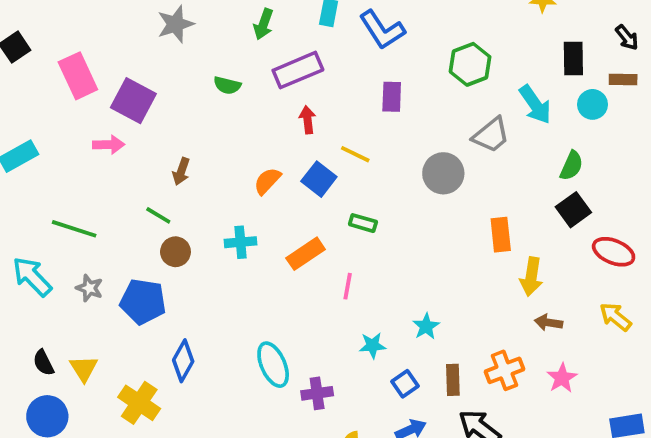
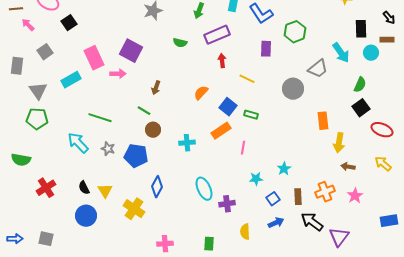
green hexagon: (470, 64) -> (295, 32), moved
pink rectangle: (78, 76) -> (94, 58), moved
blue square: (319, 179) -> (228, 107), moved
cyan cross: (241, 242) -> (187, 143), moved

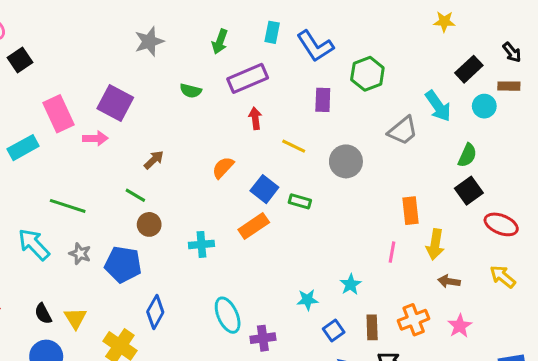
black rectangle: (361, 29) -> (469, 69), turned 48
brown arrow: (156, 88) -> (154, 160), turned -152
gray circle: (293, 89) -> (346, 161), moved
pink line: (243, 148) -> (392, 252), moved

